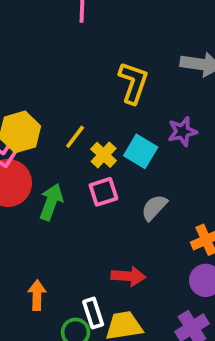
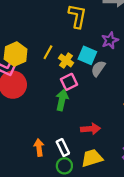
green arrow: (51, 202) -> (62, 100), moved
gray semicircle: (154, 207) -> (98, 69), moved
white rectangle: (93, 313) -> (63, 148), moved

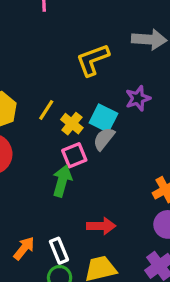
yellow L-shape: (77, 16) -> (93, 60), turned -125
gray semicircle: (98, 69) -> (104, 139), moved
orange arrow: (39, 147) -> (24, 248), turned 42

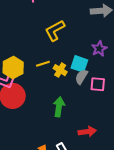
yellow L-shape: (93, 60) -> (55, 30), moved
yellow line: (46, 110) -> (43, 64), turned 48
pink square: (74, 155) -> (98, 84), moved, turned 35

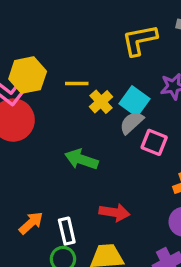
yellow L-shape: (55, 30) -> (139, 40), moved
green arrow: (59, 107) -> (81, 159), turned -96

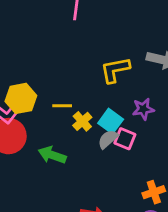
pink square: (154, 142) -> (125, 139), moved
green arrow: (81, 159) -> (52, 155), moved

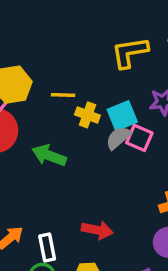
yellow cross: (82, 121) -> (87, 115), turned -30
cyan square: (111, 121) -> (122, 116), turned 30

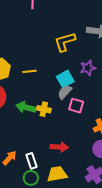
yellow cross: (87, 115) -> (44, 109), moved
pink square: (139, 138) -> (76, 106), moved

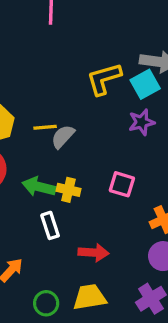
cyan square: (65, 79) -> (145, 84), moved
gray semicircle: (65, 92) -> (63, 136), moved
white rectangle: (32, 161) -> (50, 225), moved

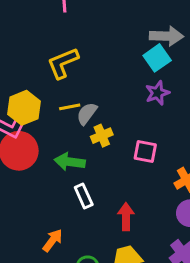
yellow L-shape: (104, 79) -> (63, 63), moved
yellow cross: (68, 190) -> (102, 136), moved, turned -30
red arrow: (93, 253) -> (126, 217), turned -88

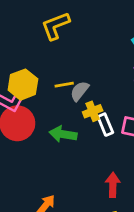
yellow L-shape: (63, 63) -> (55, 26), moved
white rectangle: (84, 196) -> (105, 125), moved

